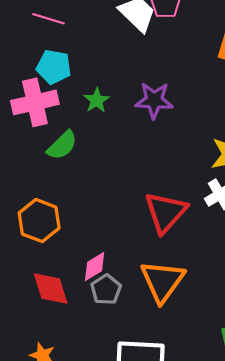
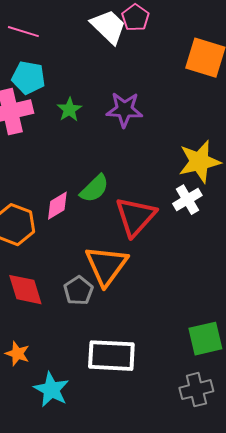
green semicircle: (62, 145) -> (94, 189), moved
pink diamond: (95, 267) -> (57, 206), moved
orange triangle: (162, 281) -> (106, 266), moved

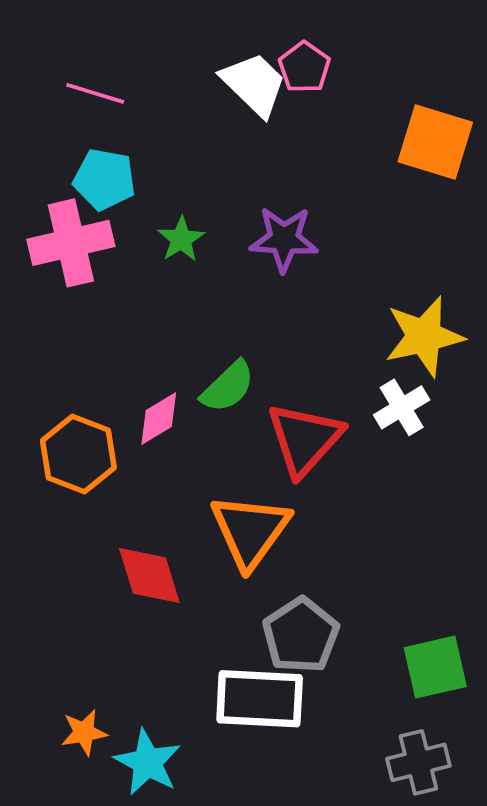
red diamond: (25, 290) -> (149, 575), moved
gray pentagon: (78, 291) -> (301, 635), moved, size x1.4
orange star: (17, 354) -> (84, 732), moved, turned -30

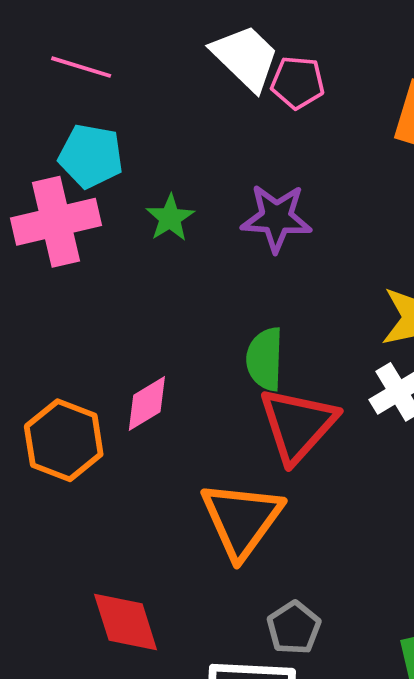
pink pentagon: (304, 67) -> (298, 83), moved, turned -30
green semicircle: (228, 387) -> (265, 359), moved, turned 136
red diamond: (149, 575) -> (126, 622), moved
gray pentagon: (301, 635) -> (294, 628), size x0.7

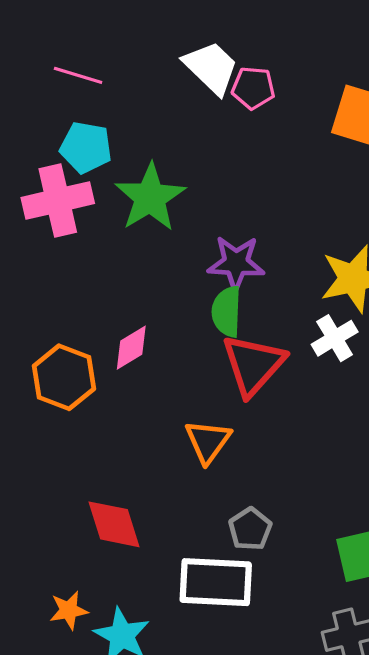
green star: (170, 218) -> (150, 197), size x1.8
purple star: (276, 218) -> (236, 263), moved
orange triangle: (242, 520) -> (208, 441), size x0.7

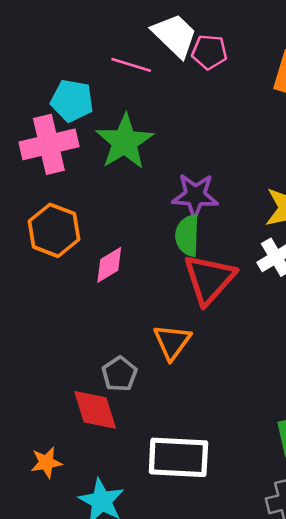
pink line: (78, 75) -> (131, 65), moved
orange hexagon: (64, 377) -> (54, 230), moved
gray pentagon: (250, 529) -> (119, 374), moved
orange star: (69, 610) -> (46, 462), moved

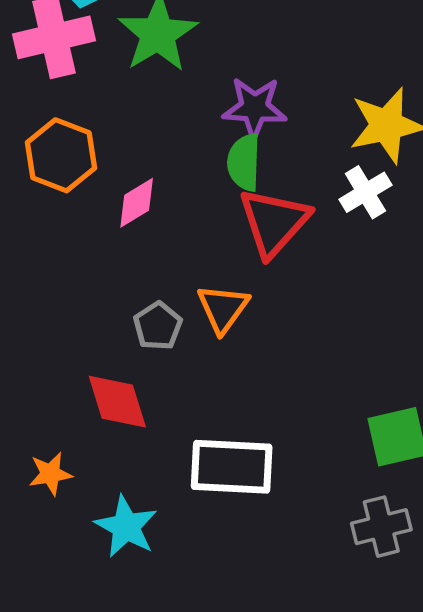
gray pentagon: (119, 374) -> (158, 326), moved

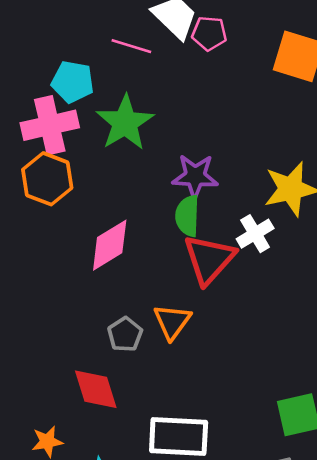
orange hexagon: (61, 155) -> (47, 179), moved
white cross: (365, 192) -> (255, 234), moved
pink diamond: (137, 203) -> (110, 245), size x1.4

